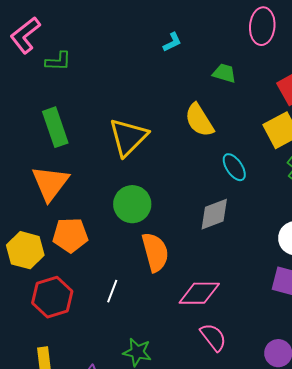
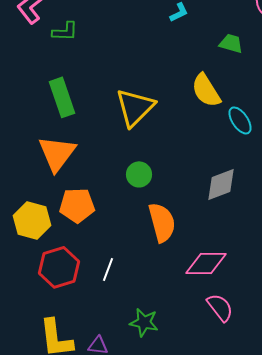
cyan ellipse: (234, 167) -> (240, 120), moved
green circle: (132, 204) -> (139, 174), size x0.7
white line: (112, 291) -> (108, 269), moved

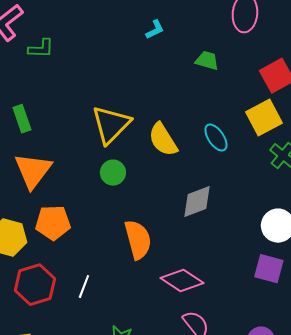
yellow semicircle: (206, 90) -> (163, 140), moved
green rectangle: (62, 97) -> (22, 119), moved, size x0.7
green circle: (139, 174) -> (113, 173), moved
pink diamond: (206, 263) -> (182, 281), turned 33

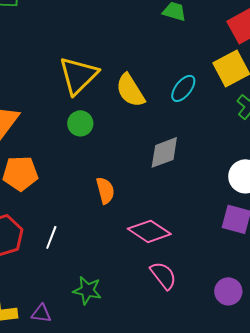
cyan ellipse: (216, 138) -> (183, 88), turned 72
orange semicircle: (138, 240) -> (105, 190), size x0.7

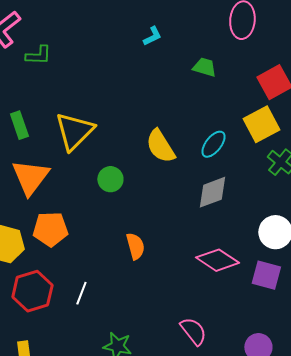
yellow triangle: (78, 75) -> (74, 131), moved
gray diamond: (164, 152) -> (212, 192), moved
pink diamond: (149, 231) -> (217, 260), moved

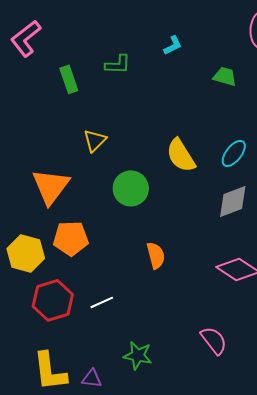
green L-shape: (38, 55) -> (118, 64), moved
green rectangle: (19, 125) -> (69, 79), moved
yellow triangle: (74, 131) -> (95, 140), size x0.6
green circle: (110, 179) -> (131, 188), size x1.4
white line: (81, 293) -> (102, 302), turned 45

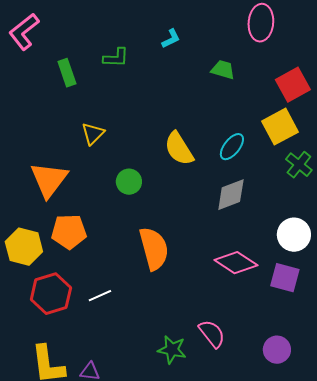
green circle: (131, 188) -> (129, 182), size x0.7
orange semicircle: (156, 255) -> (154, 249), size x1.6
green star: (138, 355) -> (172, 350), moved

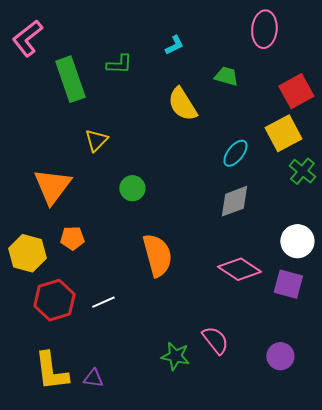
green rectangle: (67, 73) -> (70, 79), size x1.6
yellow semicircle: (179, 149) -> (182, 104), moved
orange pentagon: (69, 232) -> (72, 238), size x0.7

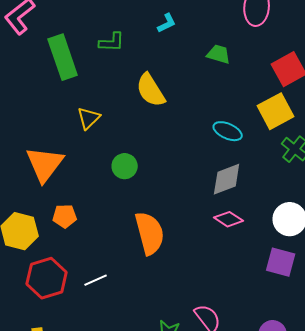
yellow semicircle: (182, 104) -> (151, 90), moved
cyan ellipse: (235, 153) -> (228, 131), turned 76
pink diamond: (239, 269) -> (229, 219), moved, size x0.7

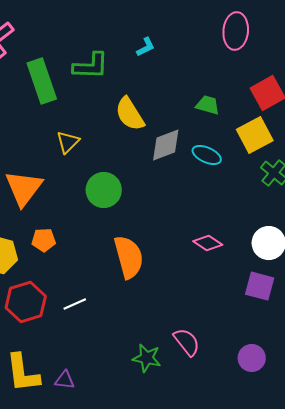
green L-shape: (112, 42) -> (91, 66), size x1.4
green trapezoid: (219, 54) -> (208, 105), moved
green circle: (125, 166) -> (104, 190), size x1.4
gray diamond: (227, 179) -> (166, 145), moved

